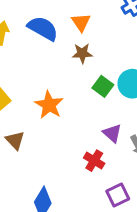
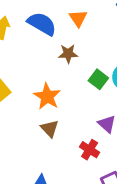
brown star: (82, 53) -> (68, 54), moved
brown triangle: (15, 140) -> (50, 129), moved

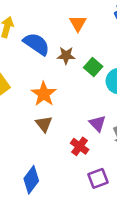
blue semicircle: (42, 24) -> (36, 44), moved
green square: (98, 79) -> (93, 67), moved

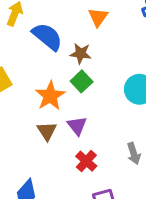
green square: (93, 67) -> (82, 81), moved
purple triangle: (97, 123) -> (77, 126), moved

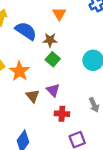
orange star: (50, 96) -> (19, 71), moved
red cross: (86, 161) -> (62, 114), turned -32

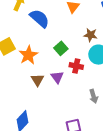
brown star: (50, 40) -> (91, 35), moved
red cross: (62, 114) -> (76, 66), moved

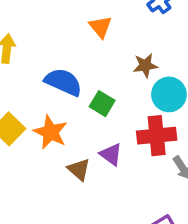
blue semicircle: (40, 18) -> (63, 82), moved
red cross: (76, 66) -> (157, 136), moved, size x1.5

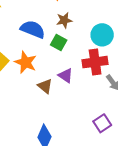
brown star: (145, 65) -> (64, 20), moved

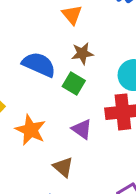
orange star: (26, 62) -> (31, 130), moved
brown triangle: (45, 86) -> (63, 167), moved

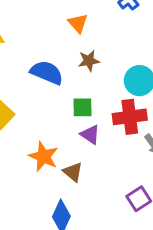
green square: (74, 84) -> (83, 107), moved, turned -30
orange star: (31, 130) -> (43, 156), moved

